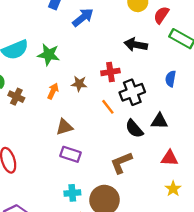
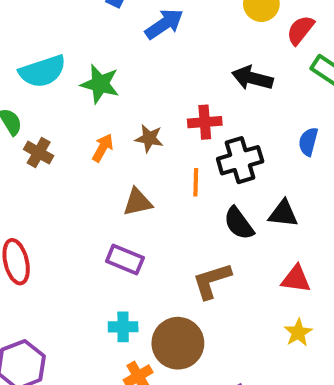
orange line: (108, 107) -> (196, 182), turned 35
brown triangle: (64, 127) -> (138, 202), moved

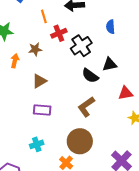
orange line: (196, 182) -> (44, 16), moved
cyan cross: (123, 327) -> (37, 144), moved

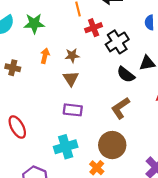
brown star: (35, 49) -> (72, 56), moved
brown triangle: (39, 81) -> (71, 79), turned -35
cyan cross: (37, 144) -> (66, 147), size x1.5

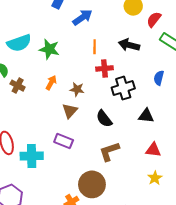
black semicircle: (126, 75) -> (104, 119), moved
cyan cross: (66, 147) -> (32, 156), moved

